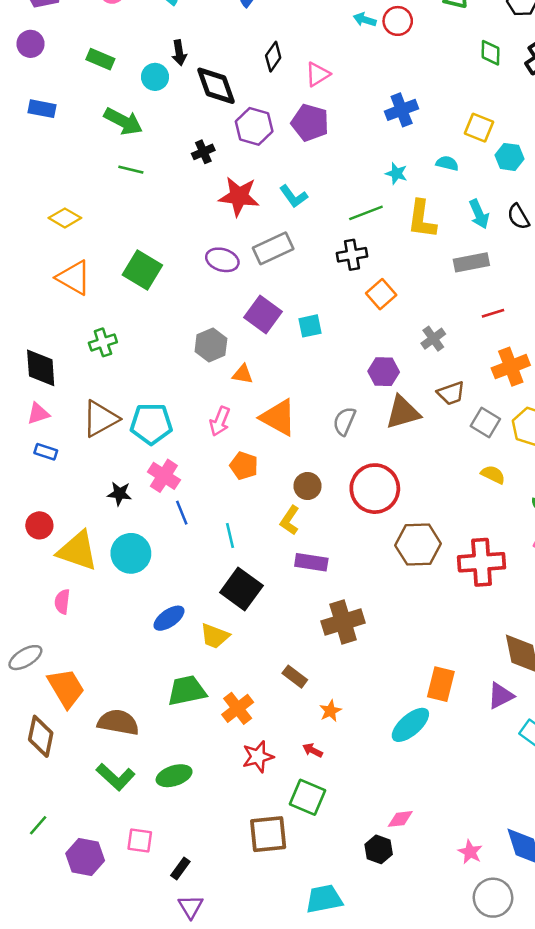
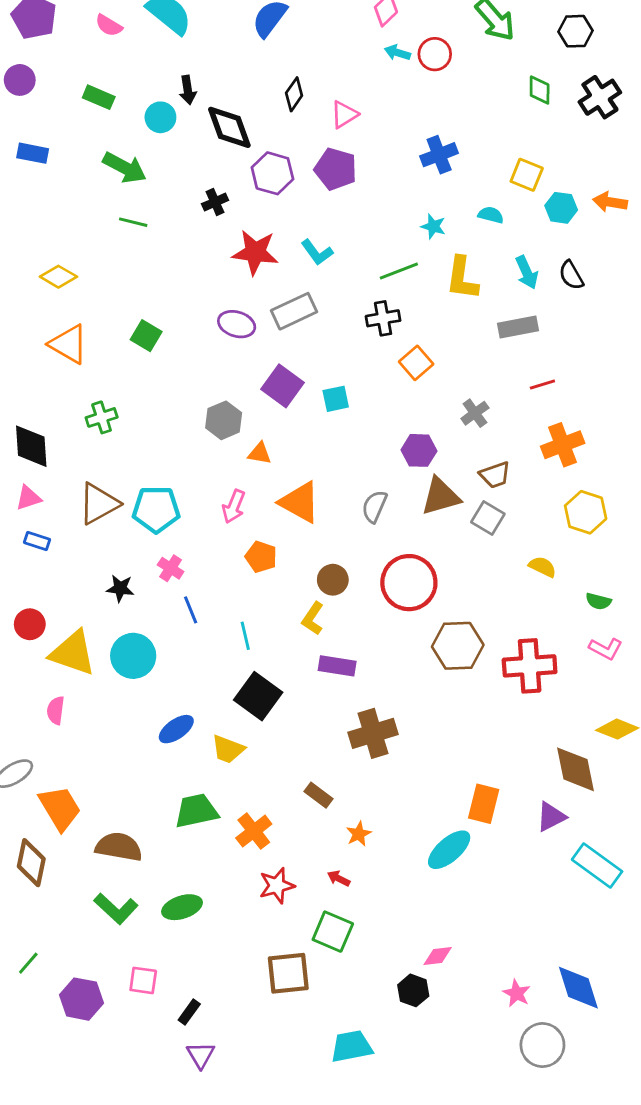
green square: (142, 270) -> (146, 336), size x0.7
gray square: (485, 422) -> (488, 518), moved
pink cross: (164, 476) -> (171, 568), size x0.7

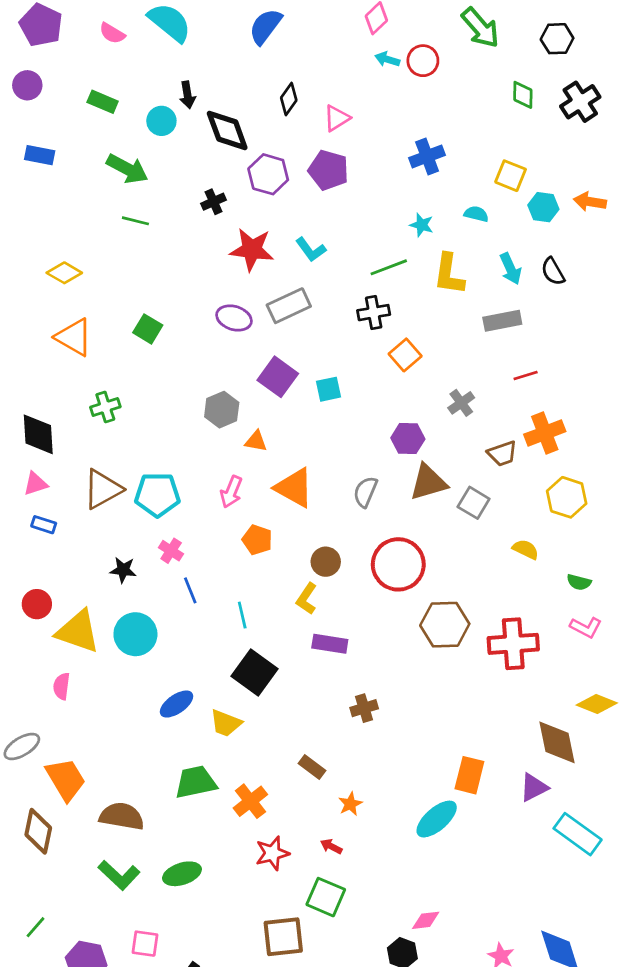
brown trapezoid: (495, 475) -> (502, 454), moved
brown cross: (373, 733) -> (364, 708), size x0.6

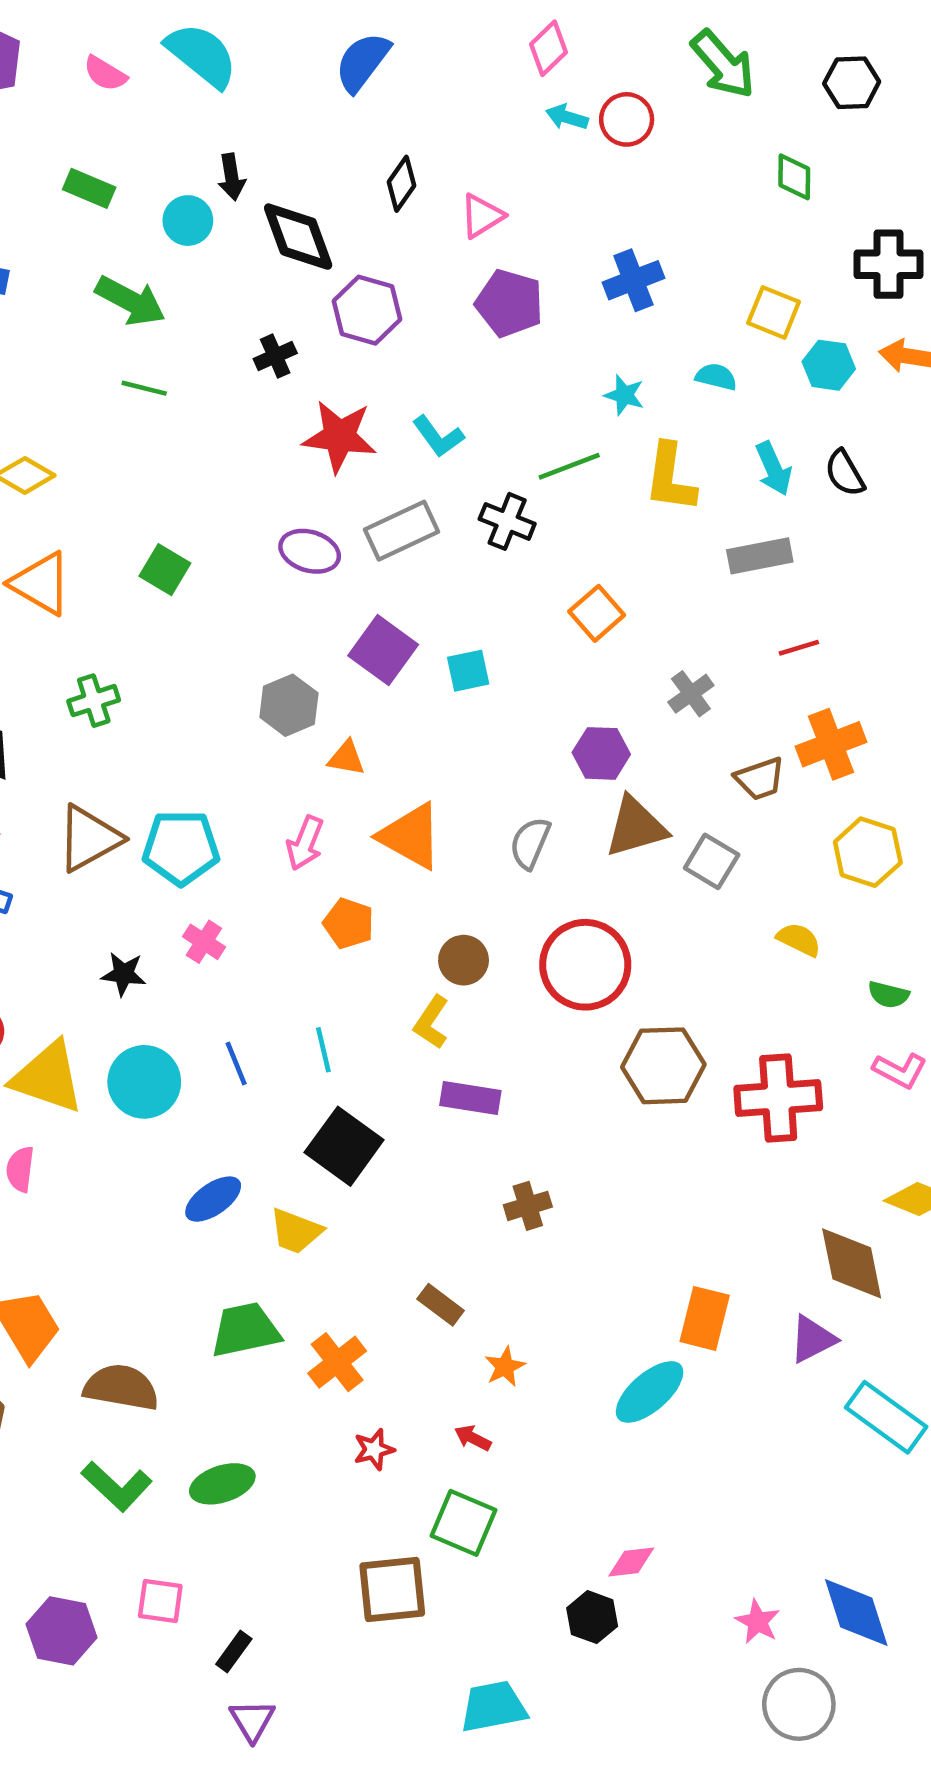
black cross: (580, 102) -> (888, 264), moved, turned 33
purple pentagon: (328, 170) -> (509, 303), moved
black cross: (374, 313) -> (507, 521), moved, turned 32
blue line: (190, 590) -> (236, 1064), moved
red star: (272, 853) -> (374, 1449), size x0.7

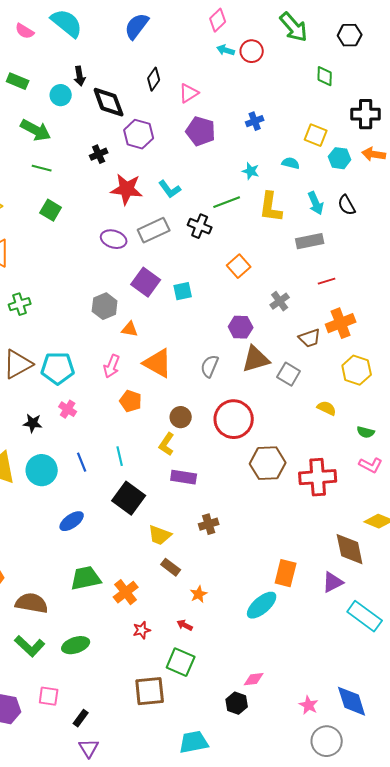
blue cross: (633, 280) -> (255, 121), size x0.7
green square: (165, 570) -> (51, 210), moved
yellow trapezoid: (296, 1231) -> (160, 535), moved

